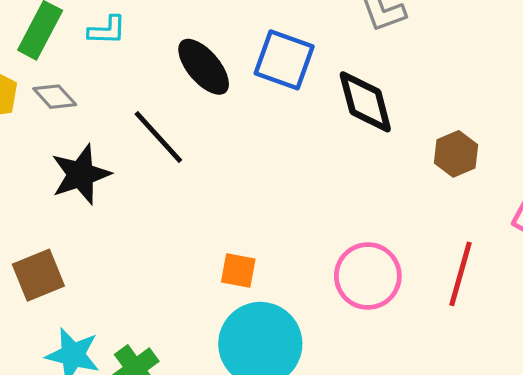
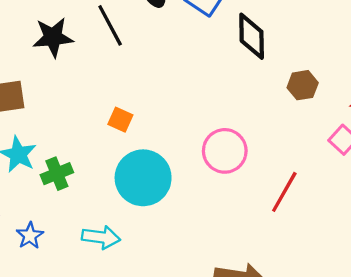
orange square: (238, 270) -> (120, 120), moved
red line: (460, 274) -> (284, 192), moved

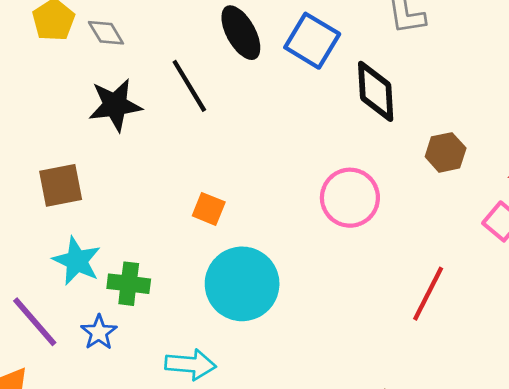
pink circle: (225, 151) -> (350, 198), moved
green cross: (57, 174) -> (129, 284), turned 32
blue star: (30, 236) -> (99, 332), moved

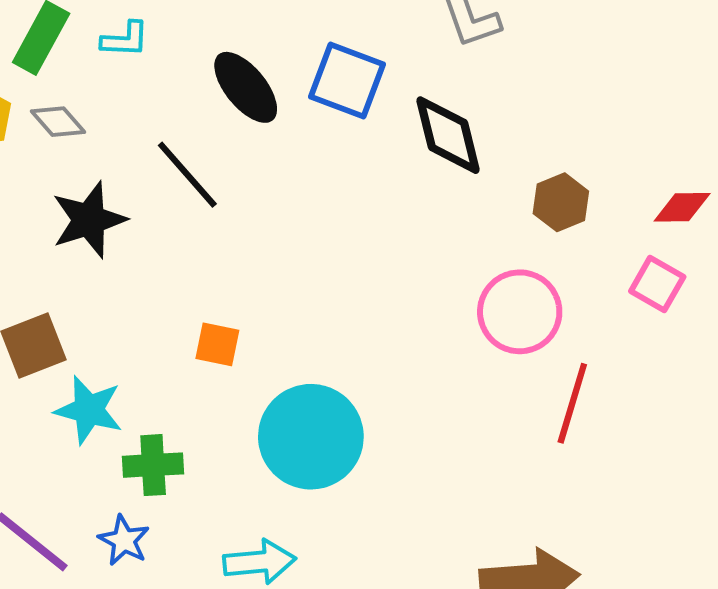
pink circle: (350, 198) -> (520, 312), moved
orange square: (209, 209) -> (217, 344), moved
cyan star: (77, 261) -> (89, 410), moved

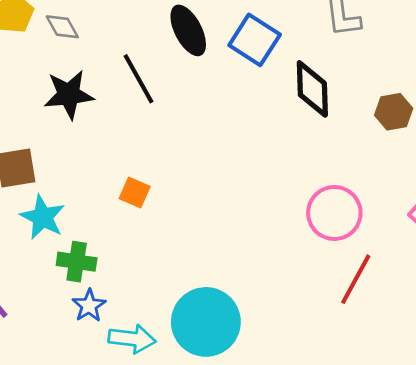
brown hexagon: (561, 202) -> (394, 112), moved
cyan circle: (311, 437) -> (206, 322), moved
blue star: (124, 540) -> (89, 306), moved

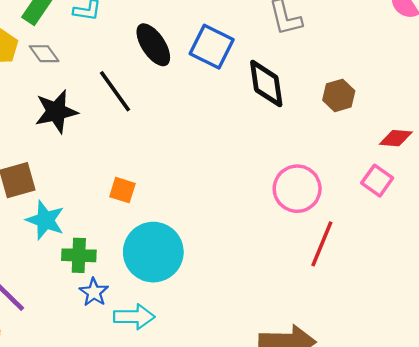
cyan circle: (206, 322) -> (153, 252), moved

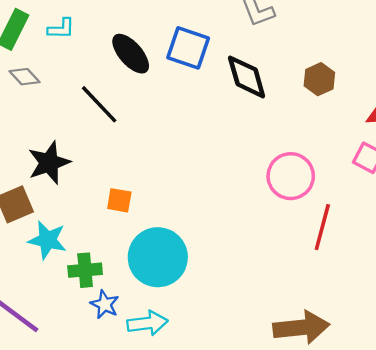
black star: (56, 112) -> (49, 163), moved

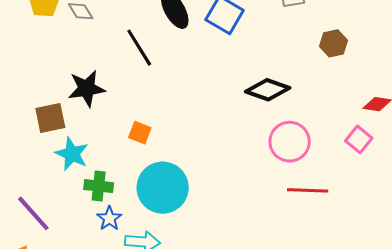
black diamond: (247, 77) -> (268, 90), moved, turned -66
brown hexagon: (319, 79) -> (334, 43), moved
red line: (322, 227) -> (308, 190), turned 66

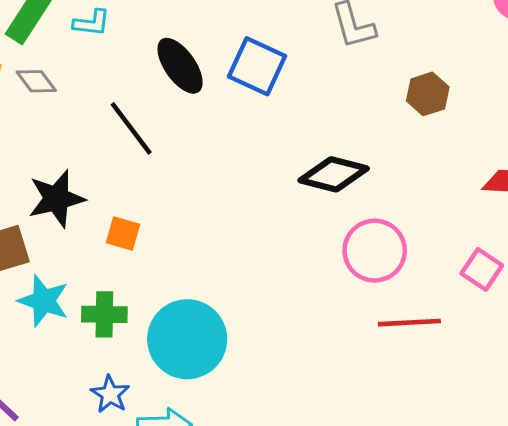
orange square: (140, 133) -> (123, 233), moved
pink square: (359, 139) -> (482, 269), moved
green cross: (99, 186) -> (104, 314), moved

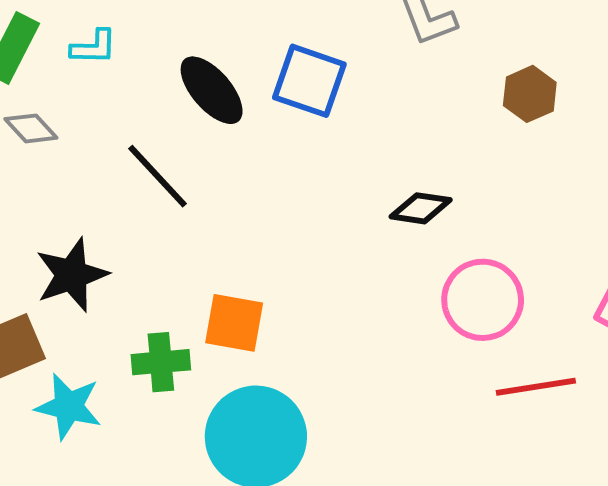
black diamond: (334, 174) -> (421, 208), size x0.7
orange square: (123, 233) -> (234, 323), moved, size x1.4
green cross: (104, 314) -> (161, 362), moved

